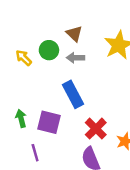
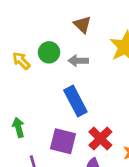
brown triangle: (74, 34) -> (82, 25), moved
purple square: (49, 122) -> (63, 141), moved

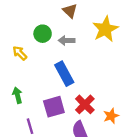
yellow arrow: (21, 61) -> (20, 53), moved
purple square: (63, 141) -> (54, 107), turned -30

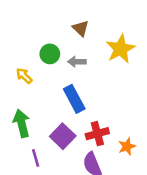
green arrow: (17, 95) -> (22, 123), size x1.5
red cross: (85, 104) -> (97, 134), turned 30
purple square: (54, 107) -> (63, 136), turned -30

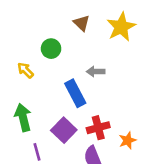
yellow star: (120, 49) -> (121, 27), moved
gray arrow: (77, 62) -> (96, 72), moved

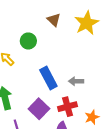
gray arrow: (96, 72) -> (76, 81), moved

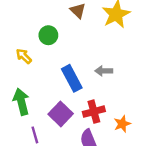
gray arrow: (76, 81) -> (104, 71), moved

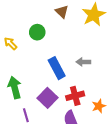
yellow arrow: (24, 56) -> (11, 43), moved

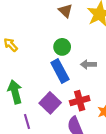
green circle: (37, 32) -> (62, 47), moved

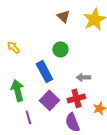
gray arrow: (88, 64) -> (83, 77), moved
blue rectangle: (60, 71) -> (44, 71), moved

